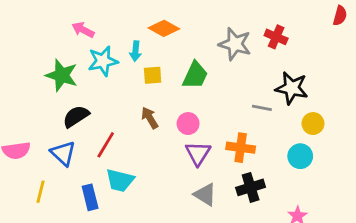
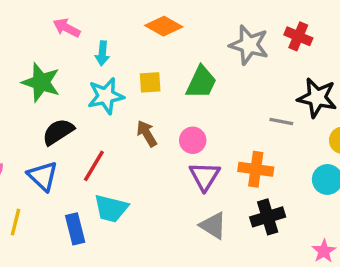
cyan arrow: (136, 51) -> (102, 53), moved
cyan star: (103, 61) -> (106, 96), moved

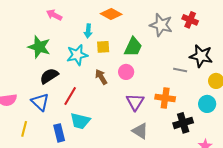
cyan arrow: (102, 53) -> (88, 31), moved
pink circle: (193, 140) -> (126, 72), moved
black cross: (268, 217) -> (183, 123), moved

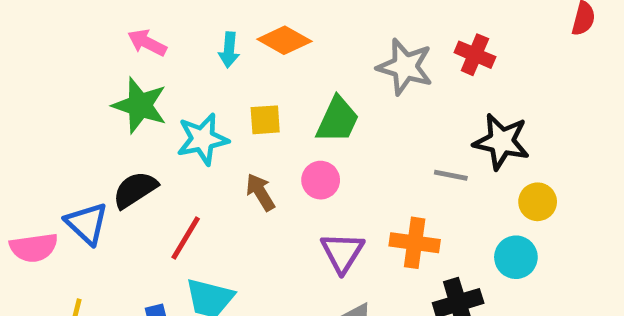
cyan arrow: (88, 31) -> (229, 50), moved
green star: (39, 47) -> (140, 105), moved
blue triangle: (40, 102) -> (87, 223), moved

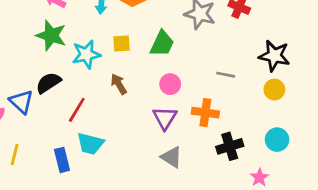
black star: (501, 142) -> (274, 56), moved
pink circle: (321, 180) -> (170, 84), moved
cyan circle: (516, 257) -> (277, 140), moved

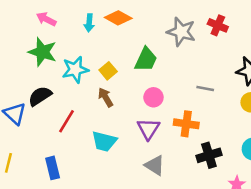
yellow square: (121, 44) -> (108, 71), moved, turned -36
cyan trapezoid: (90, 144) -> (104, 141), moved

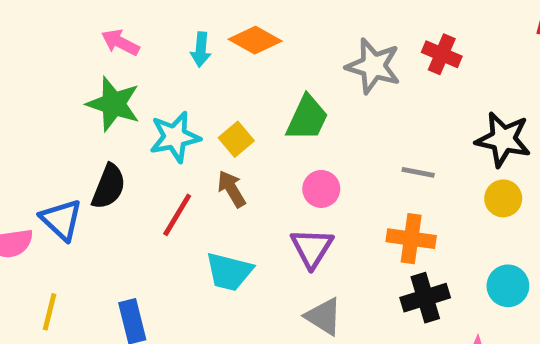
black semicircle: (40, 96) -> (109, 187), turned 145
red line: (66, 121) -> (177, 215), moved
orange cross: (186, 124) -> (411, 239), moved

